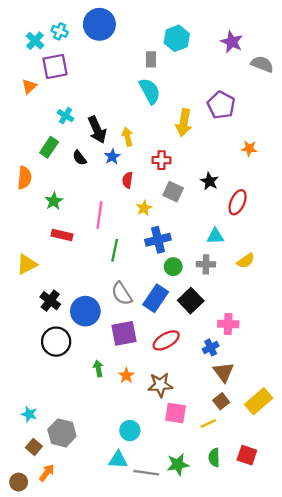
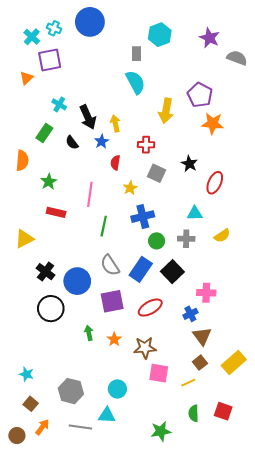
orange star: (249, 148) -> (213, 123), moved, size x1.5
gray hexagon: (62, 433) -> (71, 391), moved
green star: (178, 464) -> (161, 431), moved
gray line: (146, 473) -> (80, 427), moved

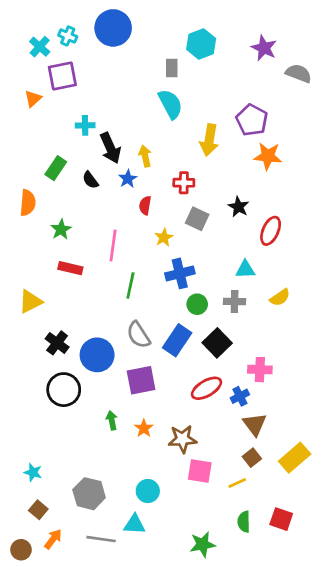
cyan cross: (59, 104) -> (85, 125), moved, turned -32
red ellipse: (150, 308) -> (207, 388), moved

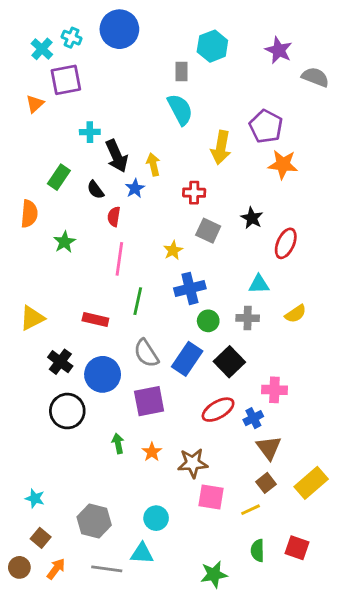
red semicircle: (145, 205) -> (114, 217), moved
red rectangle: (70, 268) -> (95, 319), moved
brown circle: (21, 550) -> (19, 567), moved

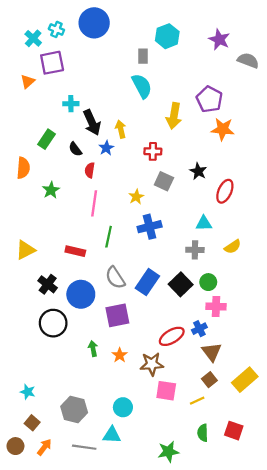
green circle: (208, 321) -> (208, 282), moved
red ellipse: (218, 410) -> (172, 336), moved

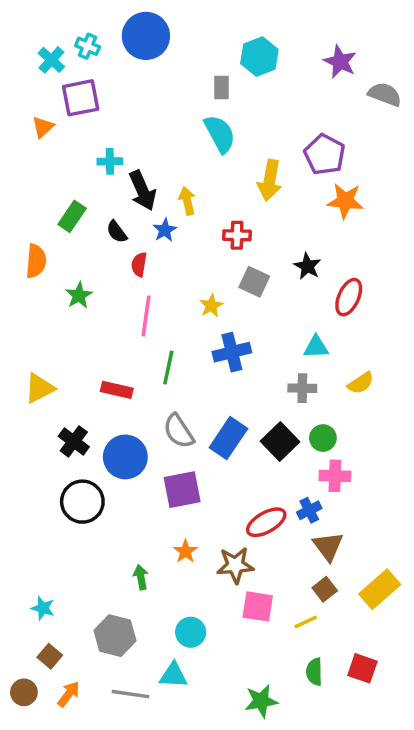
green arrow: (93, 349) -> (141, 577), moved

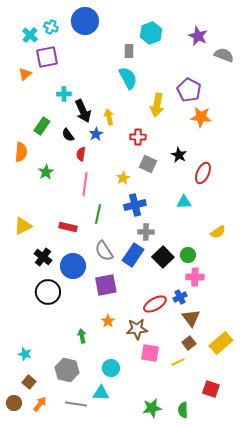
yellow semicircle: (361, 383) -> (218, 232), moved
gray cross: (302, 388) -> (146, 232), moved
green semicircle: (314, 672) -> (183, 410), moved

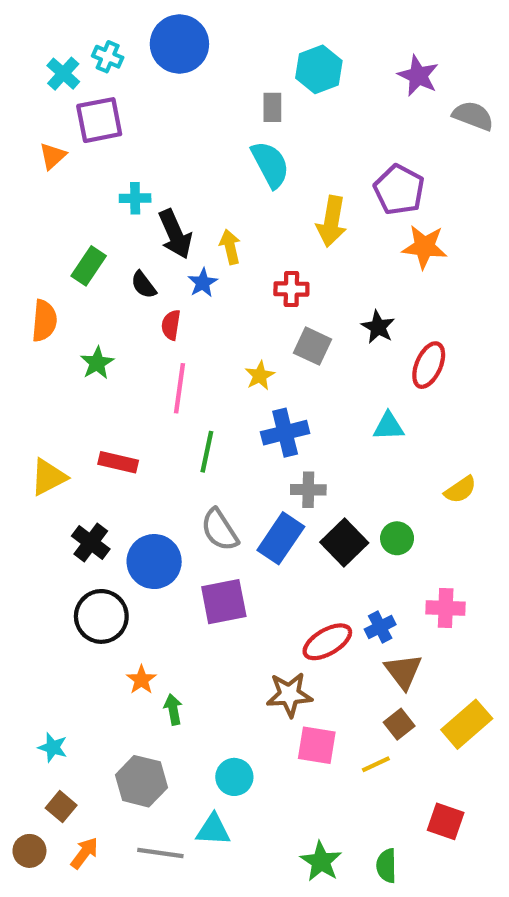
red rectangle: (68, 227) -> (118, 462), moved
pink cross: (195, 277) -> (446, 608), moved
orange star: (108, 321) -> (141, 680), moved
green star: (152, 408) -> (321, 861), turned -30

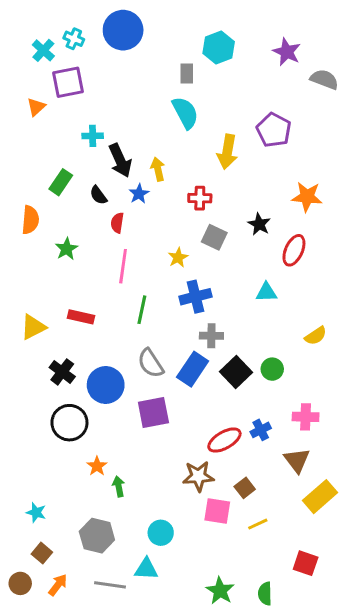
orange star: (424, 247) -> (307, 197), moved
brown triangle: (403, 671) -> (297, 460), moved
brown square: (399, 724) -> (245, 488), moved

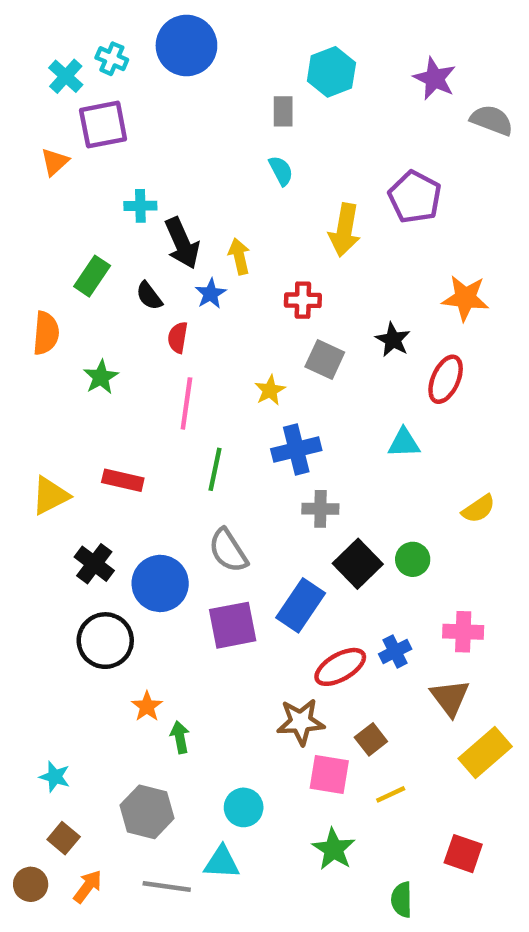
cyan semicircle: (185, 113) -> (281, 171), size x0.6
blue rectangle: (193, 369) -> (301, 605), moved
green star: (220, 591) -> (334, 849), moved

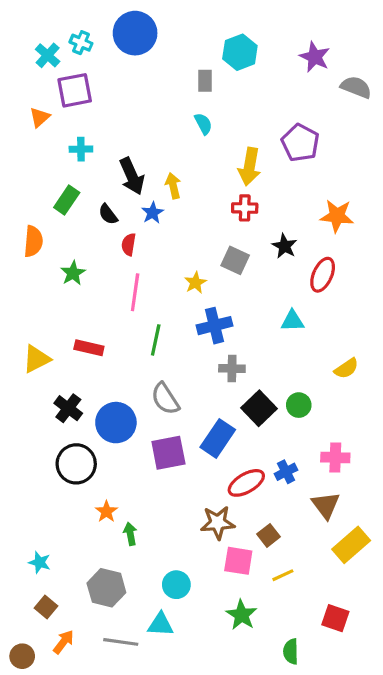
cyan cross: (140, 206) -> (81, 149), moved
red cross: (303, 300) -> (245, 208), moved
brown circle: (31, 884) -> (22, 656), moved

